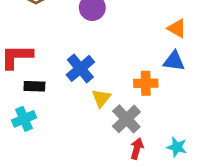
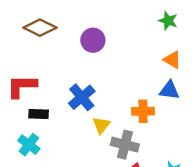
cyan cross: (24, 119) -> (29, 145), turned -30
gray cross: (126, 119) -> (125, 145), turned -32

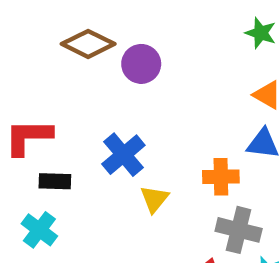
brown diamond: (40, 28) -> (88, 44), moved
gray cross: (125, 145) -> (239, 230), moved

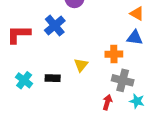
blue cross: (123, 155) -> (55, 26), moved
black rectangle: (55, 181) -> (53, 78), moved

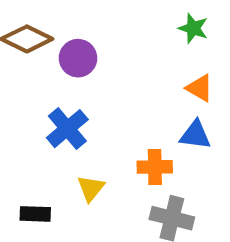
blue cross: (55, 26) -> (67, 129), moved

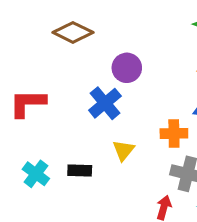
purple circle: (78, 58) -> (127, 68), moved

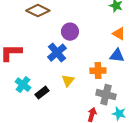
black rectangle: (80, 170) -> (42, 93), turned -40
cyan cross: (36, 174) -> (23, 85), moved

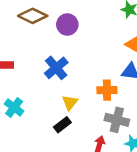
purple circle: (70, 32) -> (67, 25), moved
black rectangle: (42, 93) -> (62, 125), moved

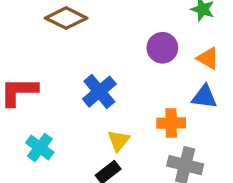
purple circle: (67, 25) -> (162, 48), moved

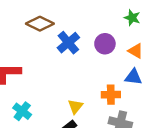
blue cross: (99, 92) -> (68, 43), moved

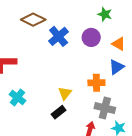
green star: (132, 18) -> (105, 14), moved
blue triangle: (133, 77) -> (116, 67), turned -42

